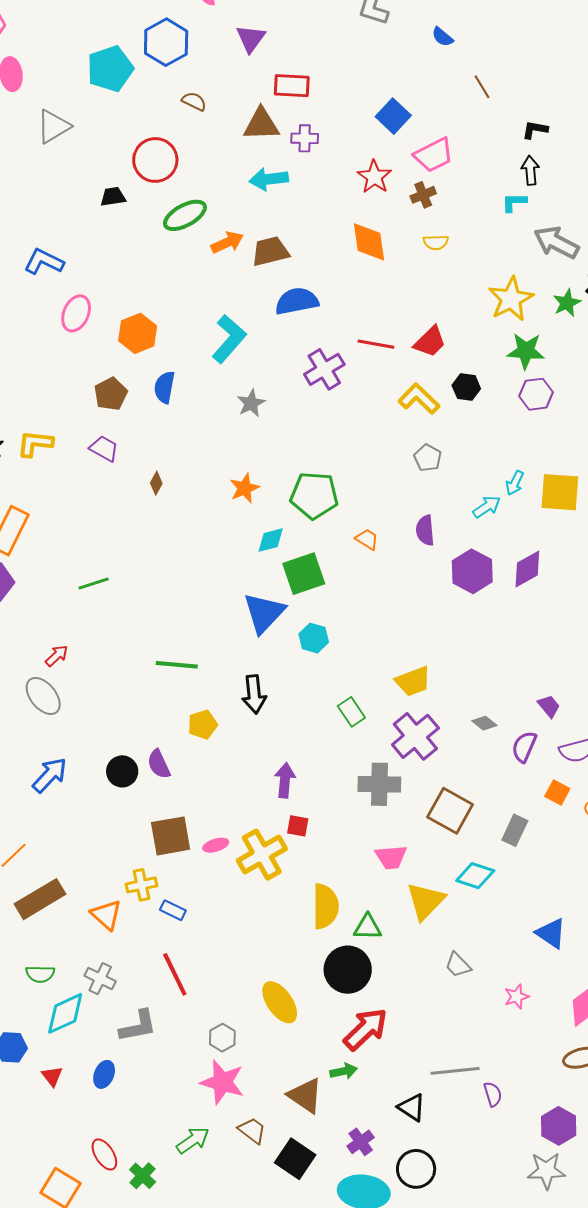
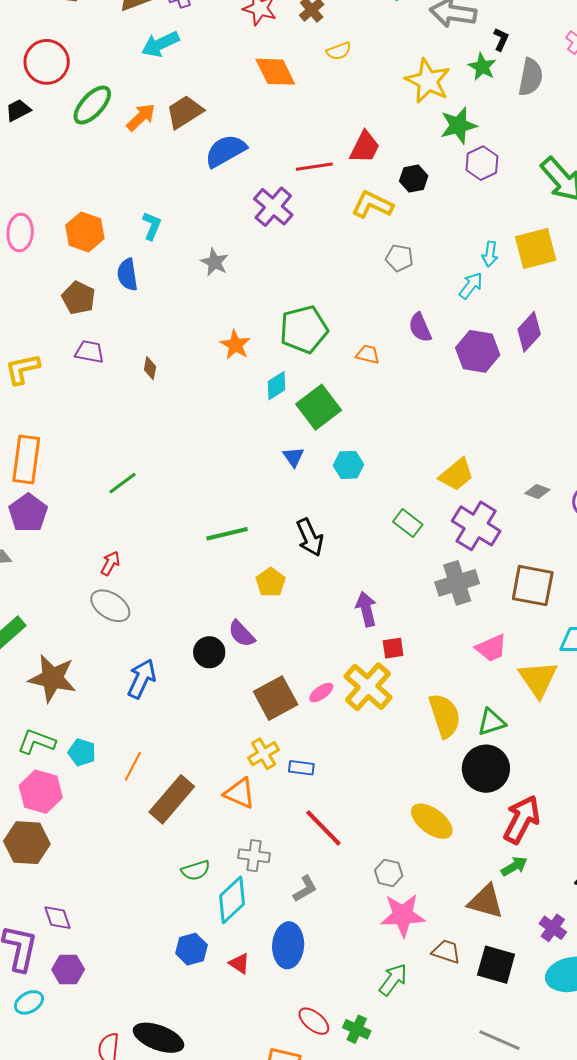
cyan L-shape: (229, 339) -> (152, 226), moved, size x0.6
blue triangle: (264, 613) -> (293, 457), size x0.5
gray L-shape: (138, 1026) -> (305, 889), size x0.7
blue ellipse: (104, 1074) -> (288, 945), size x1.6

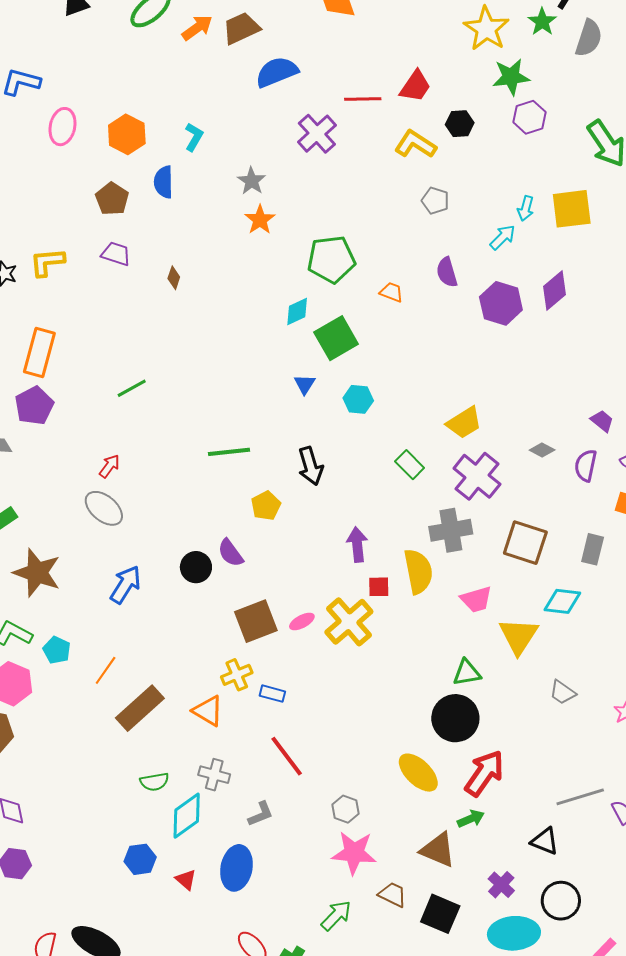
orange star: (235, 345) -> (260, 220), moved
yellow semicircle: (445, 716) -> (418, 571), moved
yellow ellipse: (432, 821) -> (418, 773), moved

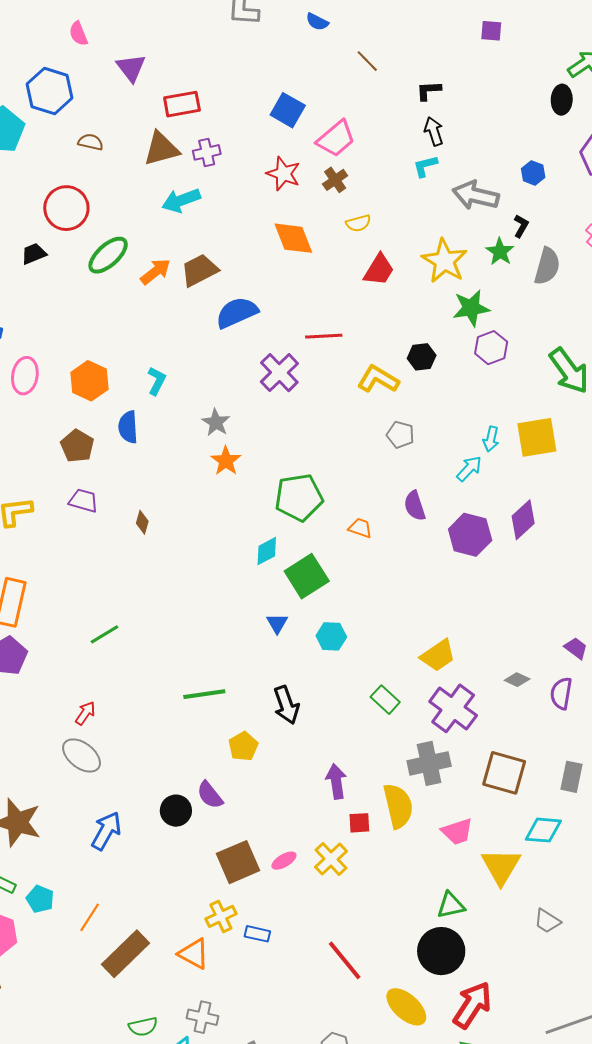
red trapezoid: (415, 86) -> (379, 270), moved
yellow cross: (349, 622) -> (331, 859), size x0.7
red line: (287, 756) -> (345, 960), moved

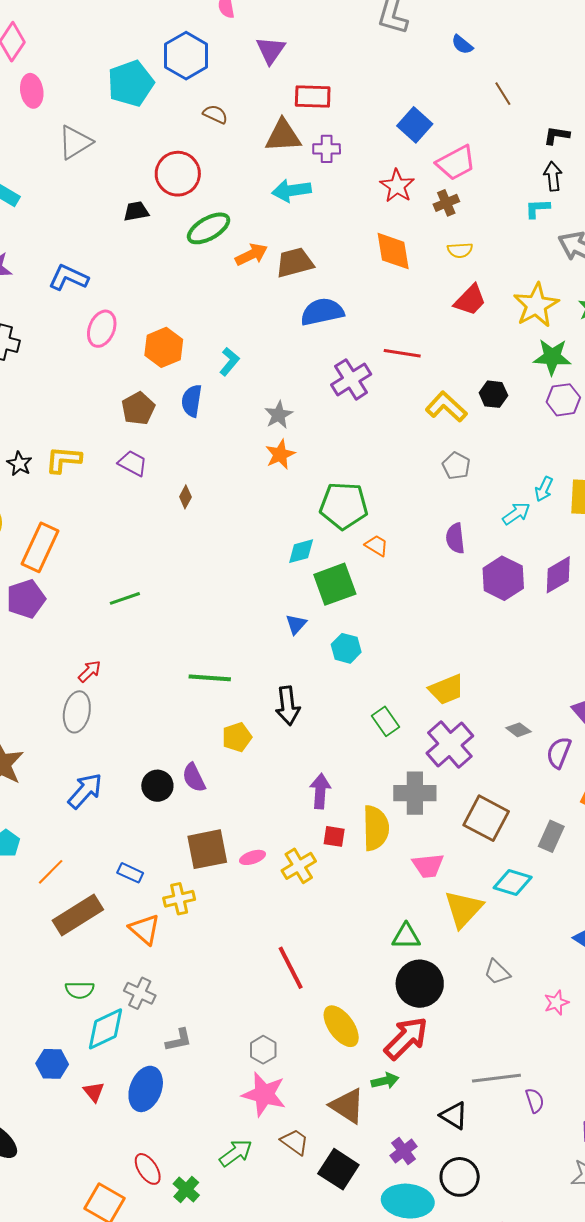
orange trapezoid: (360, 528) -> (377, 546), moved
gray ellipse: (82, 755) -> (77, 712), turned 51
blue rectangle: (257, 934) -> (130, 873), moved
black circle: (441, 951) -> (420, 984), moved

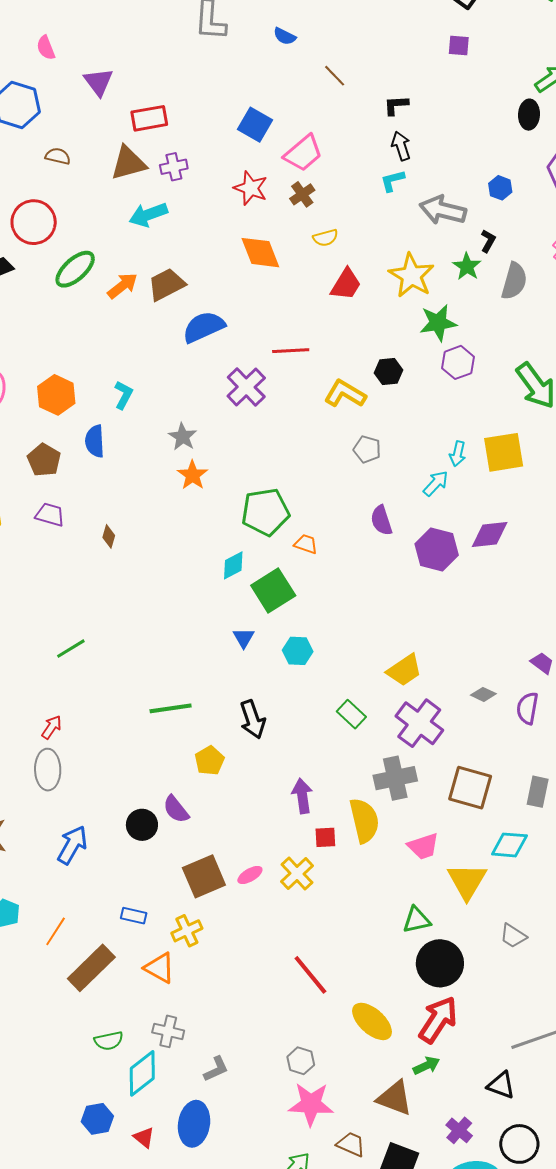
purple diamond: (558, 575) -> (490, 535), turned 36

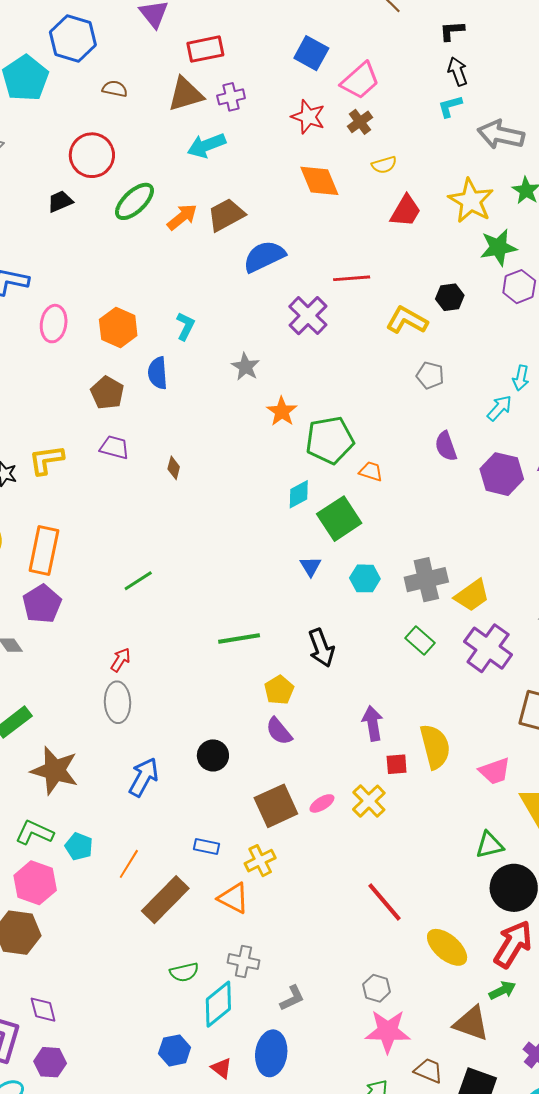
orange star: (193, 475) -> (282, 411), moved
gray cross: (395, 778) -> (426, 580), moved
purple semicircle: (176, 809) -> (279, 731), moved

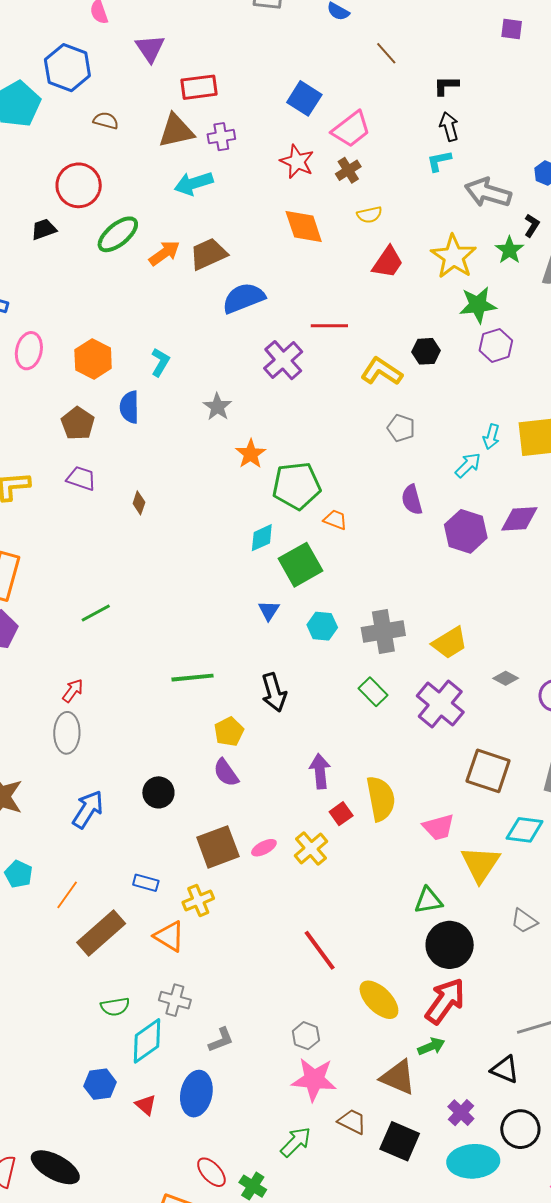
yellow trapezoid: (472, 595) -> (450, 643), moved
red square: (397, 764) -> (341, 814), turned -35

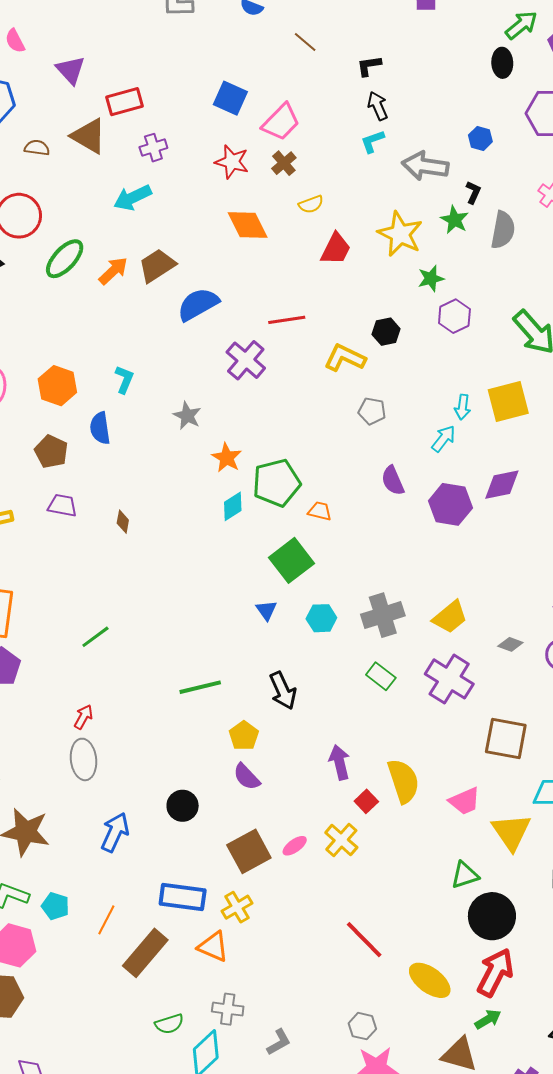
brown triangle: (176, 131) -> (89, 136), moved, turned 51
green star: (478, 305) -> (431, 279), size x0.7
cyan diamond: (262, 538) -> (233, 506), moved
blue rectangle: (146, 883) -> (183, 897), size x1.8

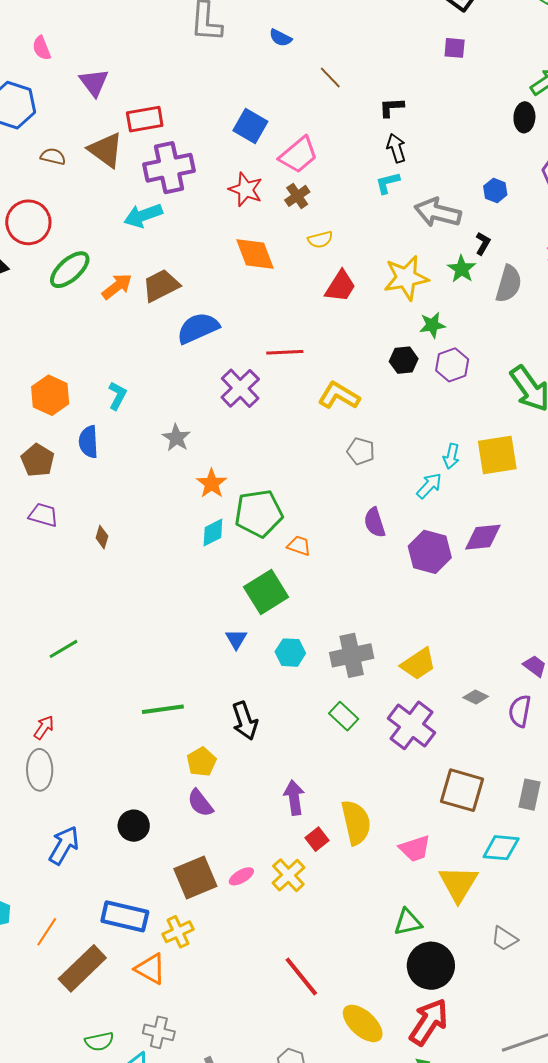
purple cross: (153, 148) -> (169, 168), size x1.8
yellow star: (400, 234) -> (406, 278), turned 30
black hexagon: (386, 332) -> (404, 360), moved

